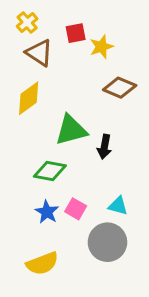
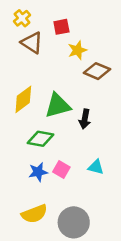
yellow star: (101, 47) -> (77, 50), moved
yellow diamond: (29, 98) -> (23, 99), moved
blue star: (47, 212) -> (38, 172), turned 30
gray circle: (107, 242) -> (74, 222), moved

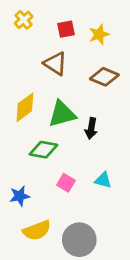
brown triangle: (32, 43) -> (55, 64), moved
yellow star: (77, 50) -> (99, 34), moved
blue star: (38, 172) -> (20, 196), moved

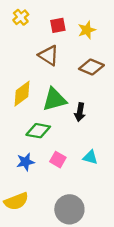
blue star: (20, 196) -> (25, 162), moved
yellow semicircle: (37, 230) -> (16, 201), moved

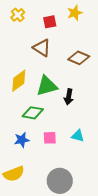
yellow star: (87, 30) -> (75, 13), moved
pink square: (58, 160) -> (50, 138), turned -32

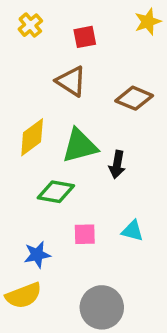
yellow star: (75, 13) -> (148, 22), moved
blue star: (22, 140) -> (37, 255), moved

